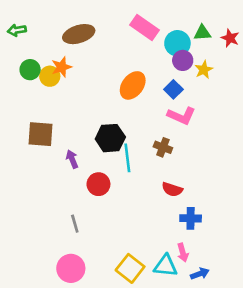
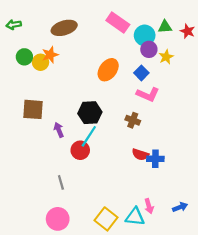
cyan line: (127, 158) -> (89, 136), moved, turned 40
blue cross: (191, 218) -> (155, 159), moved
blue arrow: (200, 274) -> (180, 207), moved

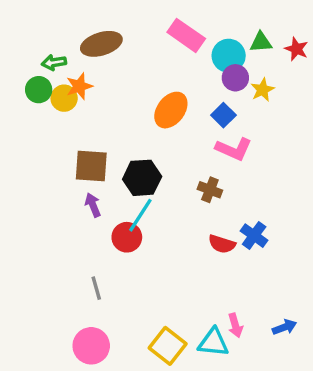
green arrow: (14, 25) -> (54, 63), moved
brown square: (33, 109) -> (91, 166), moved
blue cross: (155, 159) -> (254, 236), moved, turned 35

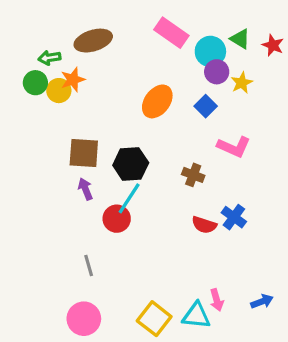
green triangle: (261, 42) -> (240, 39), turned 35
pink L-shape: (234, 149) -> (234, 147), moved

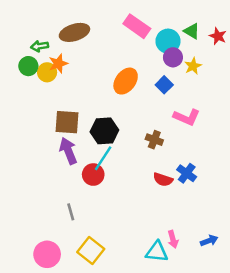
purple arrow: (85, 189) -> (68, 151), size x1.5
pink circle: (84, 319) -> (47, 254), moved
yellow square: (154, 319) -> (91, 251), moved

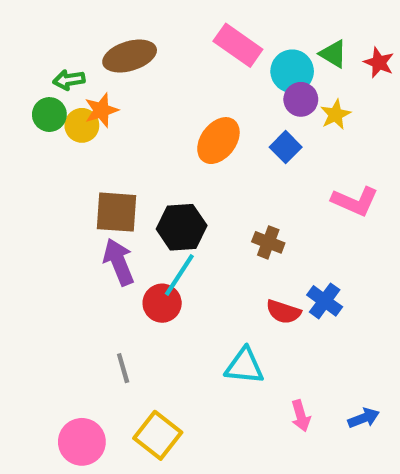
pink L-shape: (187, 117) -> (355, 201), moved
cyan triangle: (157, 252) -> (244, 366), moved

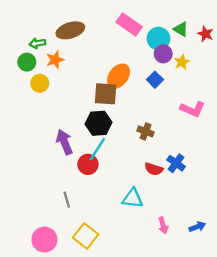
yellow circle: (82, 125) -> (40, 83), moved
brown square: (117, 212) -> (106, 94), moved

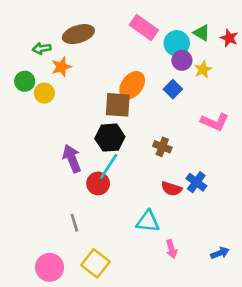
green circle: (27, 62) -> (25, 81), moved
pink arrow: (163, 225) -> (171, 249), moved

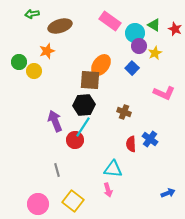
green arrow: (42, 48) -> (32, 14), moved
red semicircle: (171, 189) -> (131, 144), turned 70
pink arrow: (171, 249) -> (108, 190), moved

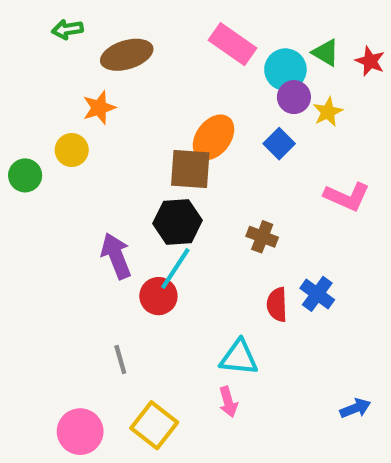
green circle: (19, 62) -> (25, 175), moved

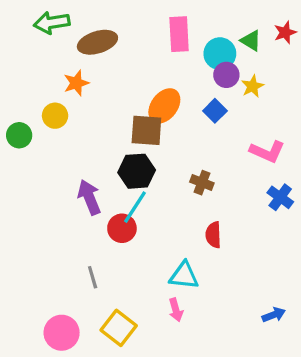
green arrow: (67, 29) -> (52, 23), size x1.5
pink rectangle: (233, 44) -> (179, 34), turned 52
red star: (370, 61) -> (285, 32), moved, turned 30
blue cross: (317, 294) -> (280, 197), moved

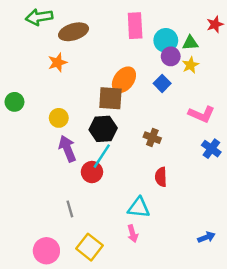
green triangle: (251, 41) -> (190, 43), moved, turned -35
yellow circle: (55, 116) -> (59, 118), moved

